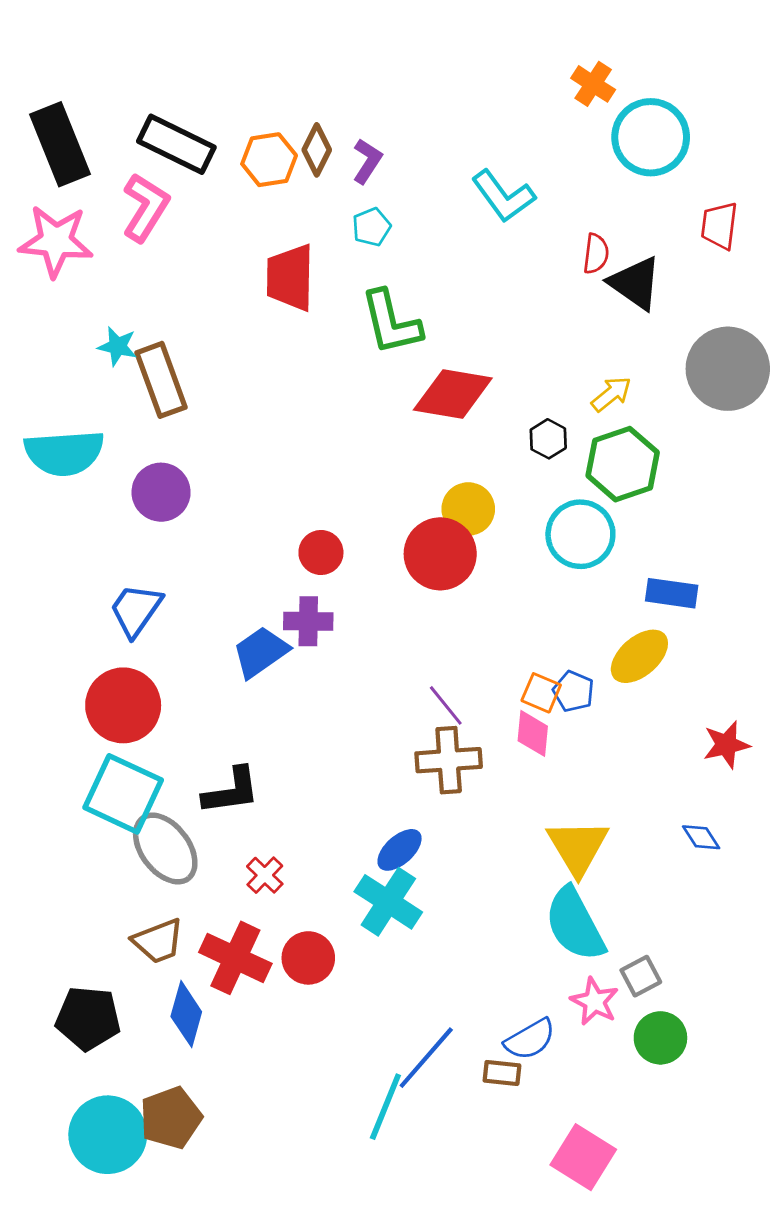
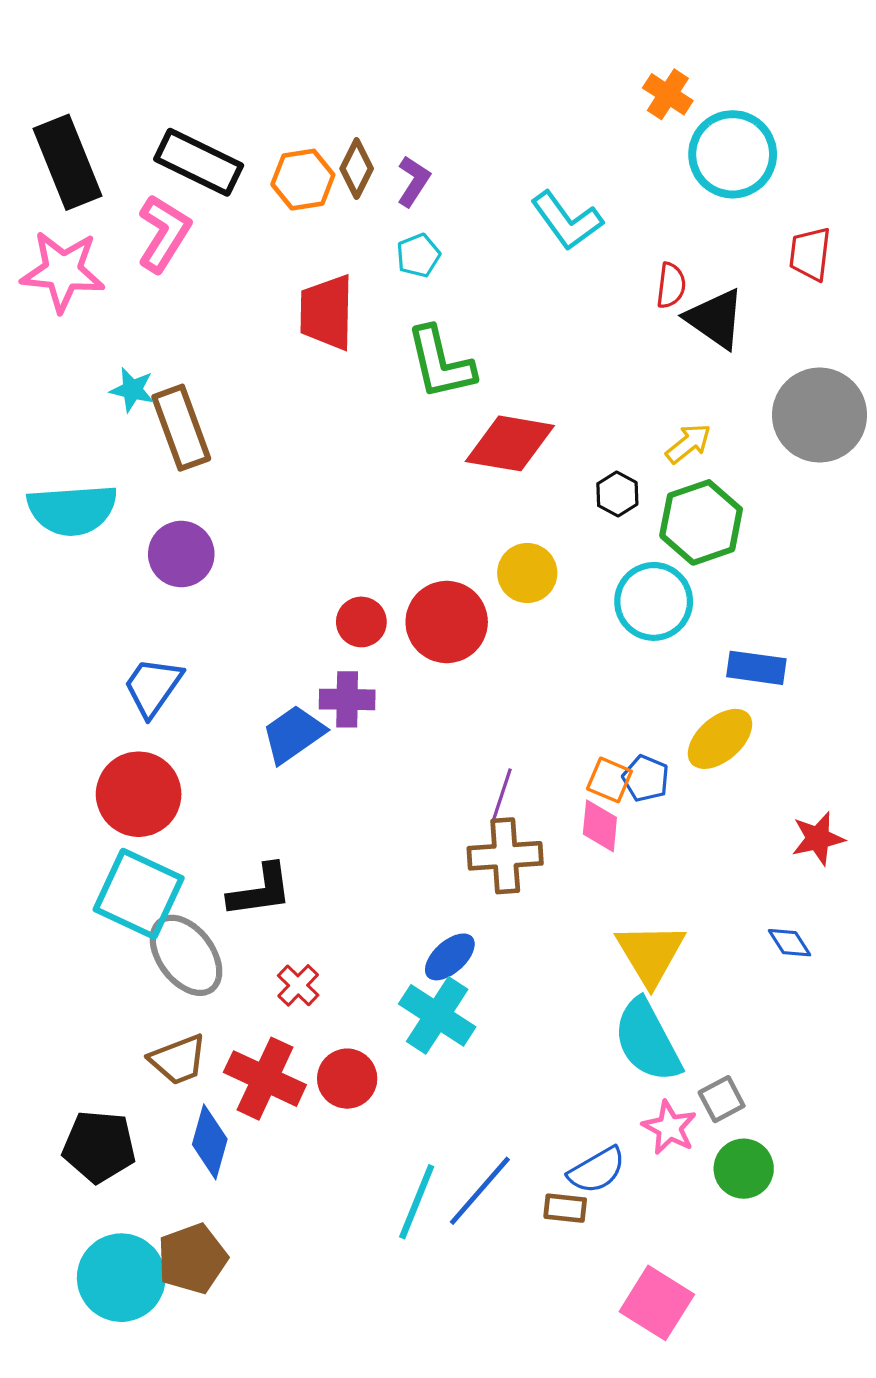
red circle: (440, 554) -> (447, 622), moved
purple line: (446, 705) -> (502, 794), turned 57
cyan line: (385, 1107) -> (417, 1202), moved

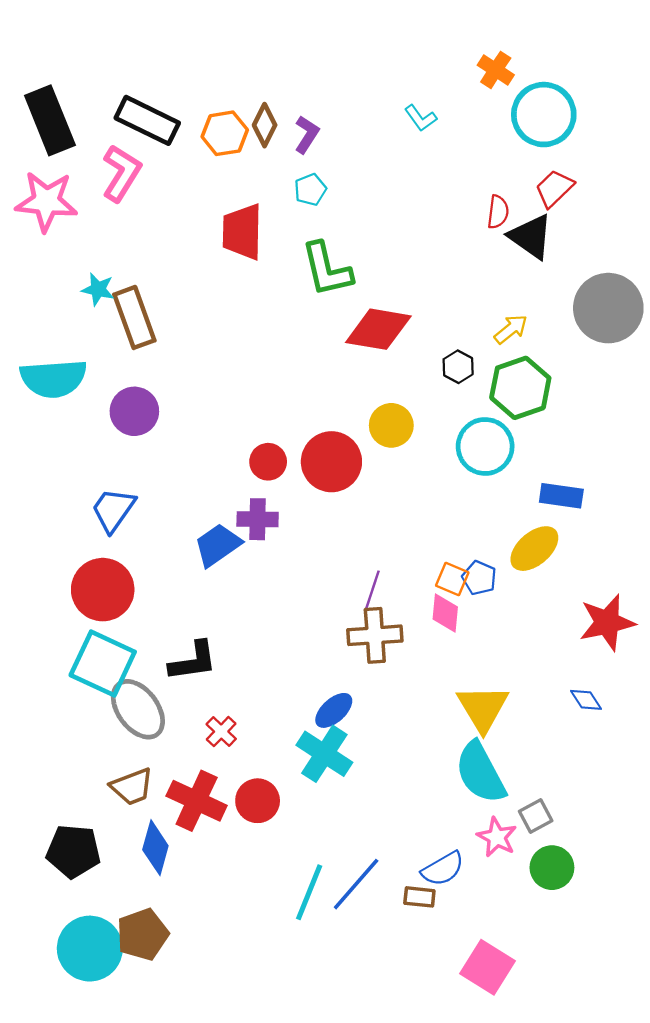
cyan L-shape: (567, 221) -> (421, 118), moved, size x0.6
red trapezoid: (810, 254) -> (554, 188), moved, turned 39
red star: (818, 838) -> (607, 622), size x1.4

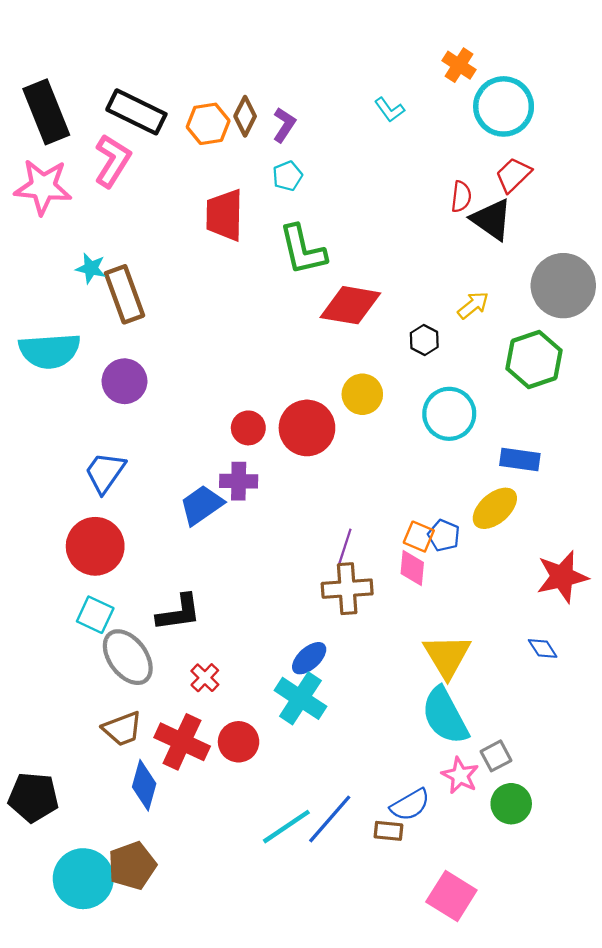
green hexagon: (520, 388) -> (534, 360), moved
cyan square: (103, 663) -> (95, 615), size x0.6
black pentagon: (73, 851) -> (33, 797), moved
cyan line: (309, 892) -> (286, 827), turned 34

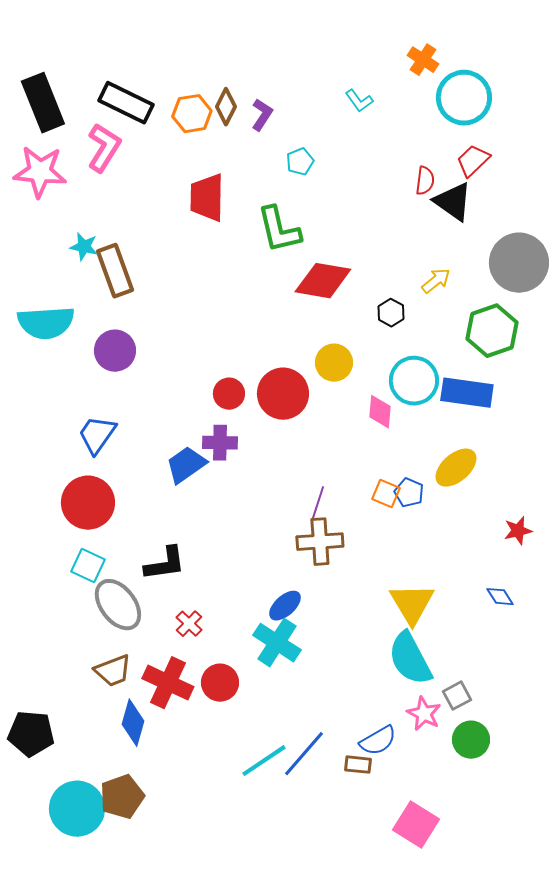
cyan pentagon: (287, 176) -> (300, 162), moved
blue rectangle: (520, 459) -> (467, 393), moved, size x1.4
pink diamond: (412, 568) -> (380, 412), moved
red star: (562, 577) -> (518, 531), size x0.6

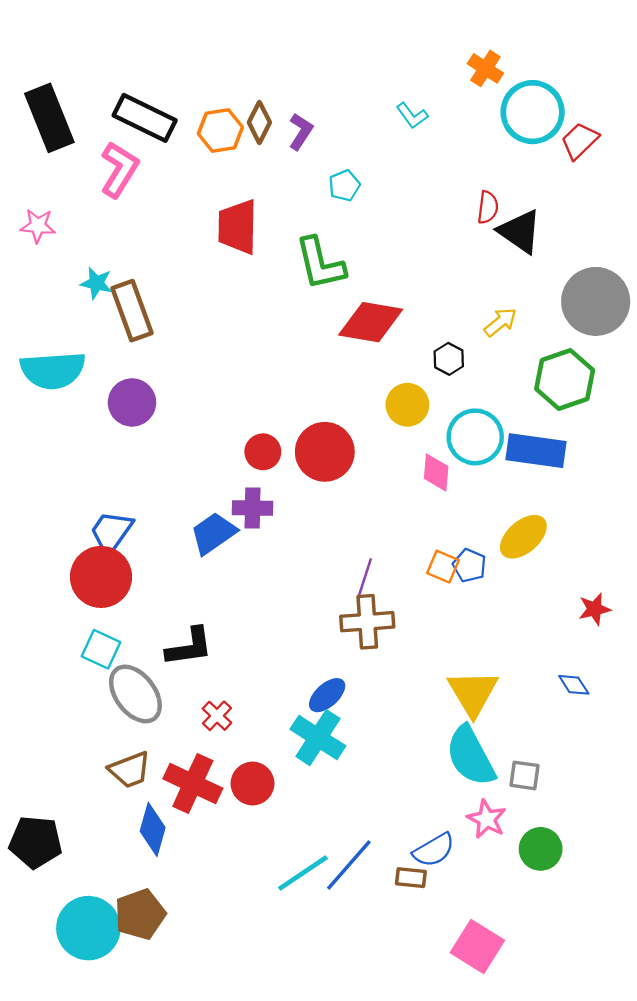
red trapezoid: (473, 161) -> (580, 141), moved
pink star: (40, 172) -> (38, 226), moved, size x0.6
yellow circle: (334, 363) -> (407, 405), moved
blue trapezoid: (97, 435) -> (111, 532), moved
gray square: (457, 696) -> (525, 775), moved, turned 36

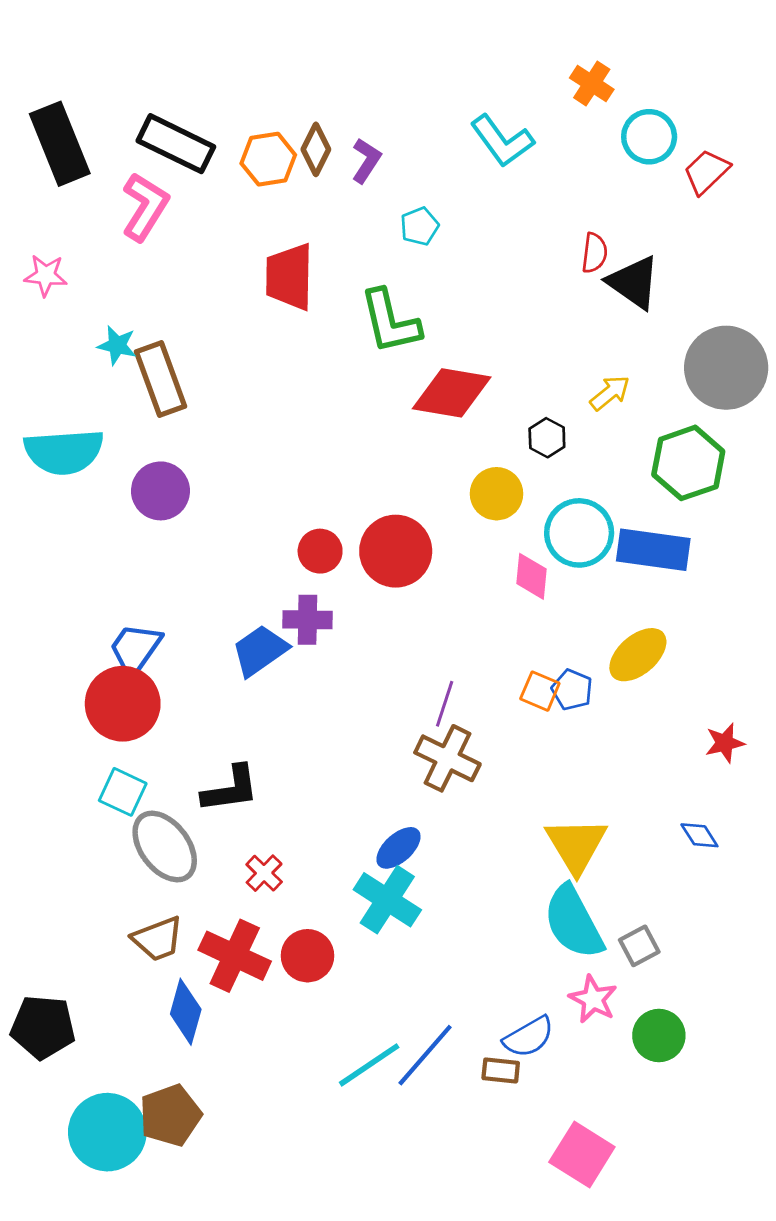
cyan circle: (533, 112) -> (649, 137), size x0.7
cyan L-shape: (412, 116) -> (502, 141), size x1.6
brown cross: (367, 622) -> (447, 758), turned 30
gray square: (525, 775) -> (639, 946), turned -36

